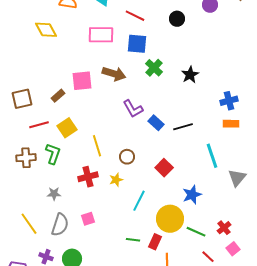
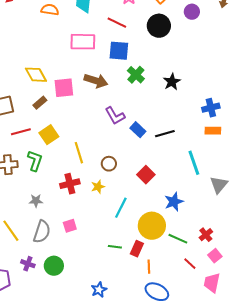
black circle: (177, 19) -> (159, 26), size x1.5
yellow diamond: (46, 30) -> (36, 75), moved

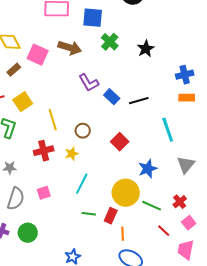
pink square: (64, 88) -> (38, 55), turned 30
gray triangle: (219, 185) -> (186, 165), moved
cyan line: (121, 208) -> (82, 184), moved

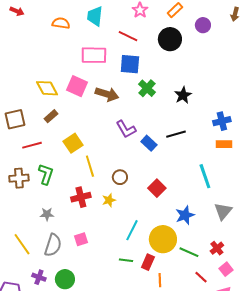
pink square: (38, 55) -> (77, 86), moved
black line: (139, 101) -> (176, 134), moved
yellow square: (23, 102) -> (73, 143), moved
cyan line: (82, 184) -> (132, 230), moved

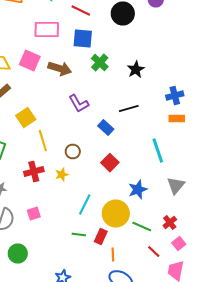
blue rectangle: (149, 143) -> (106, 128), moved

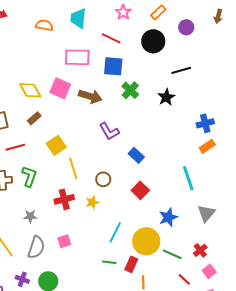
black line: (129, 108) -> (181, 70), moved
orange rectangle: (177, 118) -> (207, 146), turned -35

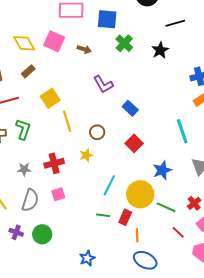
brown arrow: (90, 96) -> (84, 49), size x0.6
red cross: (64, 199) -> (54, 163), moved

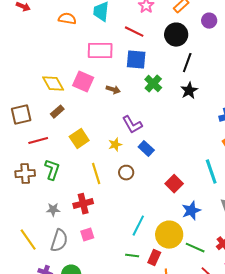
black line: (175, 23) -> (187, 63), moved, turned -54
blue rectangle: (130, 108) -> (146, 149), moved
yellow line: (67, 121) -> (96, 174), moved
red square: (134, 143) -> (174, 184), moved
yellow star: (86, 155) -> (115, 145), moved

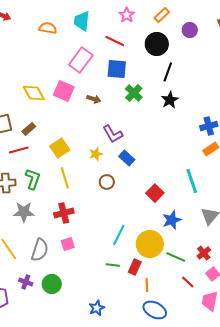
pink rectangle: (100, 51) -> (81, 60), turned -55
brown rectangle: (57, 112) -> (29, 129), moved
yellow line: (96, 174) -> (65, 178), moved
gray star: (53, 210) -> (24, 212), moved, size x1.5

